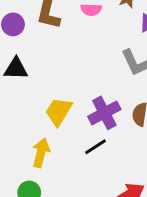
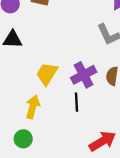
black line: (96, 147) -> (76, 102), turned -60

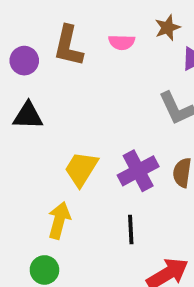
black line: (76, 102) -> (131, 230), moved

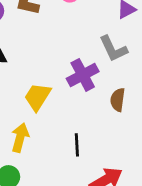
purple cross: (138, 171) -> (83, 75), moved

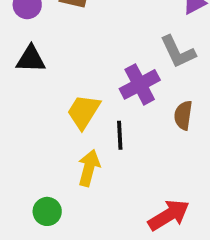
yellow arrow: (20, 138) -> (89, 168), moved
black line: (77, 145) -> (120, 135), moved

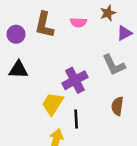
purple cross: (140, 84) -> (75, 80), moved

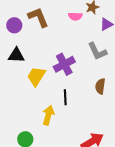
pink semicircle: (78, 22) -> (75, 16), moved
brown L-shape: (44, 25) -> (38, 17), turned 145
yellow trapezoid: (53, 104) -> (36, 76), moved

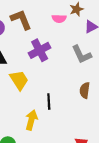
purple cross: (64, 64) -> (40, 50), moved
yellow trapezoid: (36, 76) -> (19, 80), turned 115

